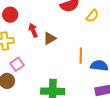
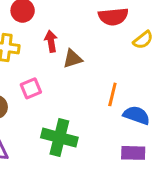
pink square: (17, 64) -> (31, 88), moved

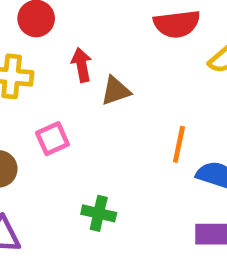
green cross: (59, 138) -> (99, 213), size x0.6

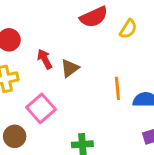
pink square: (52, 139) -> (41, 108), size x1.4

